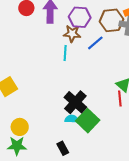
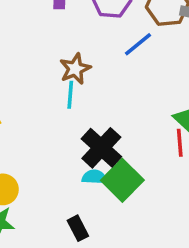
brown star: (72, 34) -> (75, 69), moved, turned -30
cyan line: (65, 53) -> (70, 95), moved

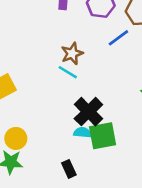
cyan line: (70, 95) -> (68, 72), turned -66
green square: (122, 180) -> (103, 136), turned 32

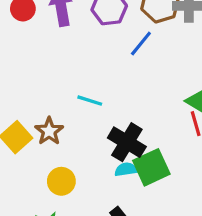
brown star: (72, 54) -> (49, 131), moved
yellow circle: (16, 138) -> (61, 181), moved

